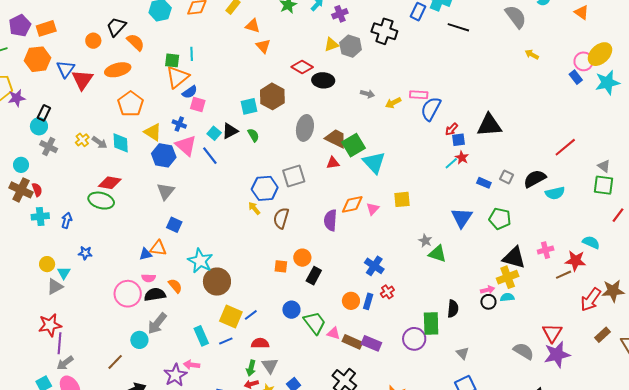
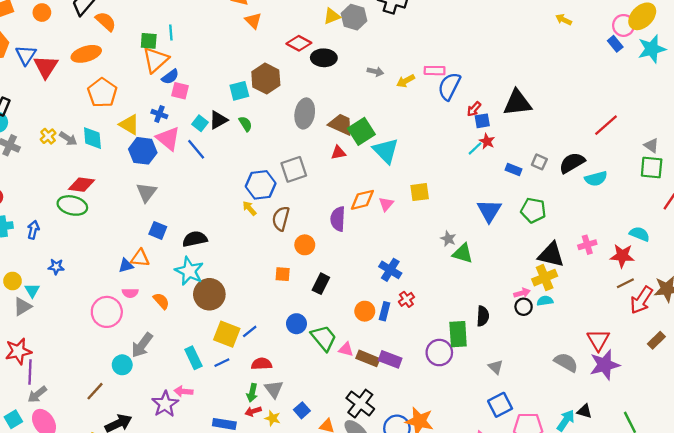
orange circle: (93, 41) -> (42, 13), moved
orange circle: (302, 258) -> (305, 245), moved
brown line: (564, 275) -> (625, 283), moved
black semicircle: (155, 295) -> (195, 239), moved

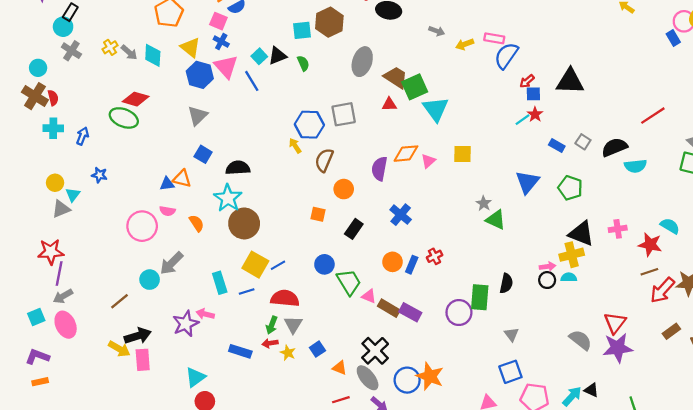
pink square: (180, 91) -> (218, 21), moved
blue cross: (390, 270) -> (401, 215), moved
red semicircle: (262, 364) -> (285, 298), size x1.4

